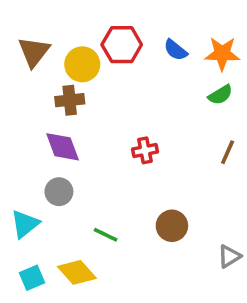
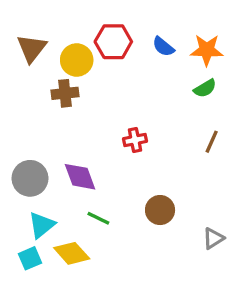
purple diamond: (63, 147) -> (80, 177), moved
gray circle: (59, 192) -> (30, 178), moved, size x1.4
cyan triangle: (25, 224) -> (42, 225), moved

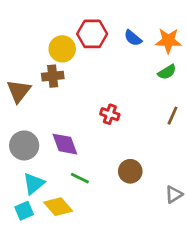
brown triangle: (32, 48) -> (19, 91), moved
red cross: (135, 140) -> (110, 114), turned 30

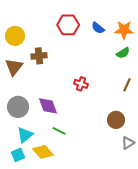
yellow circle: (62, 49) -> (15, 36), moved
brown circle: (130, 171) -> (116, 120), moved

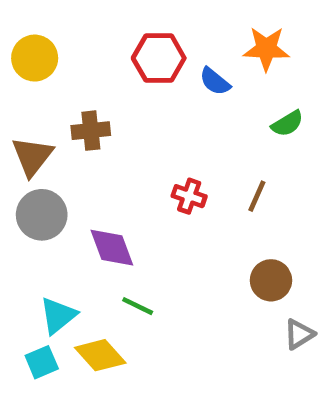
blue semicircle: (98, 28) -> (215, 81), moved
orange star: (124, 30) -> (266, 49), moved
yellow circle: (15, 36) -> (35, 58), moved
brown line: (127, 85) -> (257, 196), moved
gray circle: (18, 107) -> (42, 215), moved

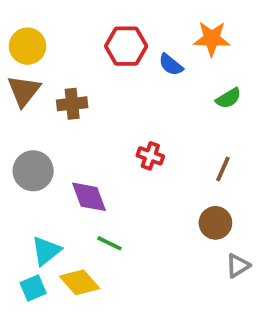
brown triangle: (32, 156) -> (24, 91), moved
brown line: (257, 196) -> (223, 169), moved

